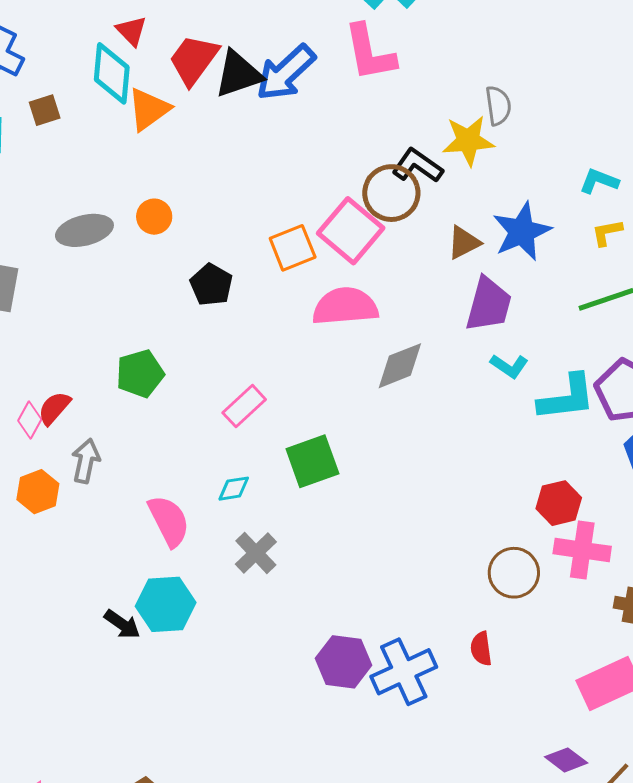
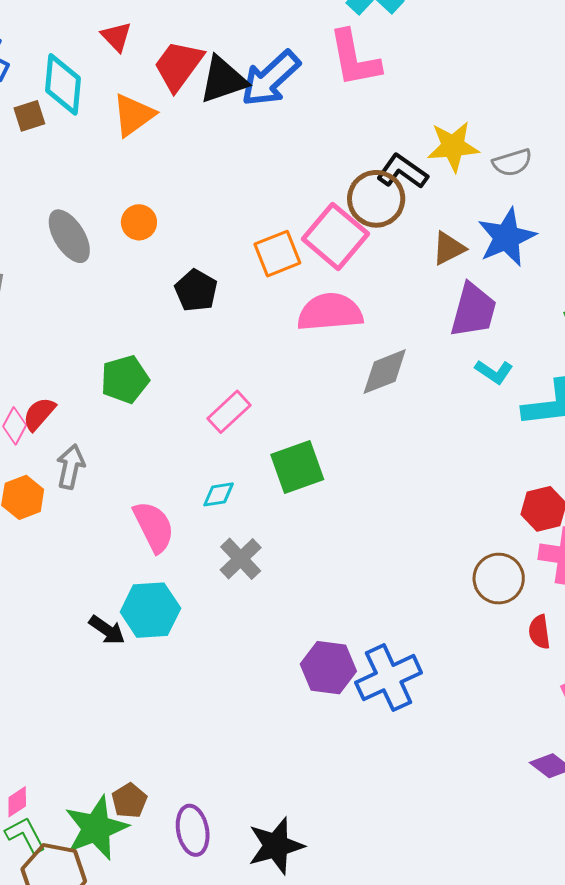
cyan diamond: (112, 73) -> (63, 84), moved
gray semicircle: (498, 106) -> (512, 163), moved, turned 81
gray ellipse: (84, 230) -> (69, 236), turned 72
red semicircle: (481, 649) -> (539, 632), moved

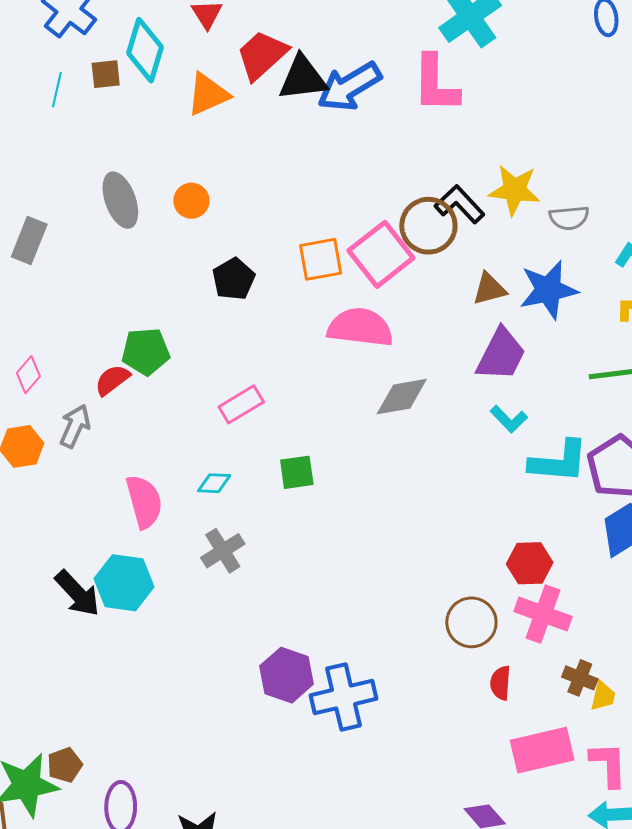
red semicircle: (39, 414) -> (112, 380), moved
green square: (297, 467) -> (297, 472), size x0.7
black arrow: (107, 630) -> (77, 593), size x1.4

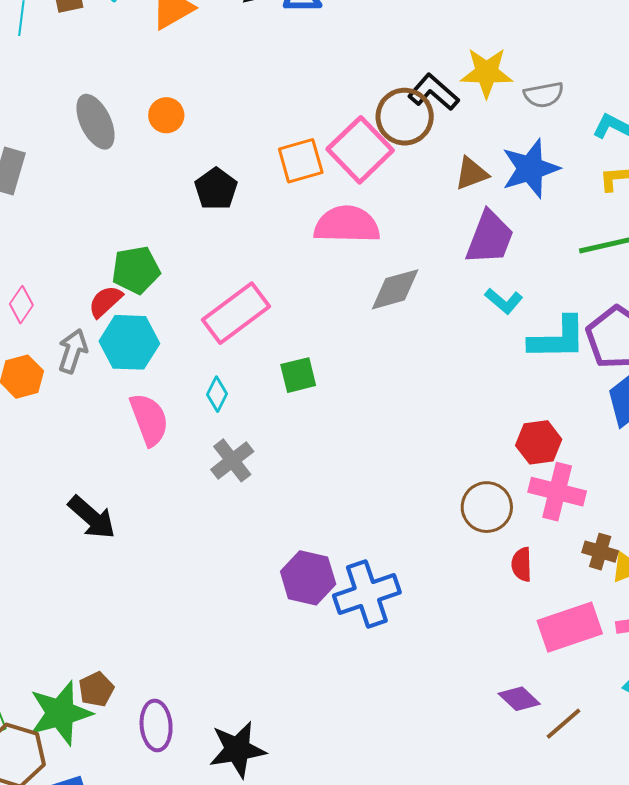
pink rectangle: (241, 404) -> (236, 313), size x1.5
cyan diamond: (214, 483) -> (217, 394), turned -60
cyan hexagon: (124, 583) -> (129, 342), moved

